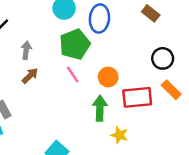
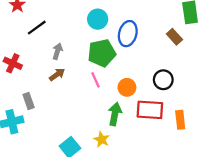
black circle: (163, 58) -> (163, 80), moved
orange rectangle: (171, 90) -> (180, 120), moved, turned 30
yellow star: (119, 135) -> (102, 140), moved

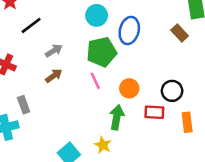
gray arrow: (57, 51) -> (54, 51), turned 42
black circle: (163, 80) -> (172, 91), moved
red rectangle: (150, 110) -> (154, 112), size x0.7

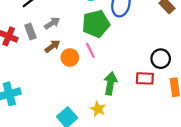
orange circle: (129, 88) -> (70, 57), moved
gray rectangle: (24, 105) -> (30, 31), moved

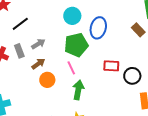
orange circle: (70, 57) -> (47, 80), moved
red rectangle: (145, 78) -> (111, 66), moved
green arrow: (110, 83) -> (78, 90), moved

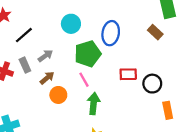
cyan circle: (72, 16) -> (71, 24), moved

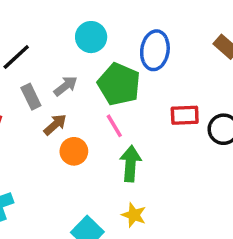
green pentagon: (88, 54) -> (119, 84), turned -30
gray arrow: (45, 56) -> (66, 86), moved
gray rectangle: (25, 65) -> (31, 97), moved

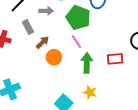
gray arrow: (66, 86) -> (46, 11), moved, turned 40
red rectangle: (185, 115) -> (115, 59), moved

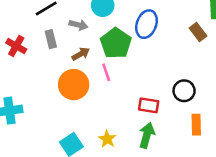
brown arrow: (43, 42) -> (81, 54), moved
orange circle: (54, 57) -> (74, 85), size x1.5
green arrow: (87, 63) -> (147, 135), moved

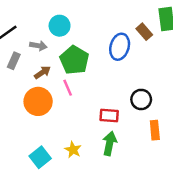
blue ellipse: (147, 24) -> (120, 47), moved
brown rectangle: (198, 32) -> (144, 32), moved
gray rectangle: (51, 39) -> (14, 61), turned 42

